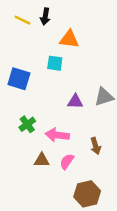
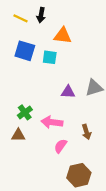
blue square: (19, 79) -> (25, 51), moved
brown triangle: (42, 160) -> (18, 135), moved

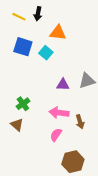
cyan square: (50, 57) -> (46, 53), turned 32
pink arrow: (52, 122) -> (59, 113), moved
brown triangle: (18, 135) -> (17, 125), turned 40

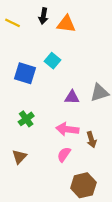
yellow line: (19, 17) -> (12, 23), moved
orange triangle: (58, 33) -> (66, 24), moved
blue square: (23, 47) -> (25, 73), moved
brown triangle: (17, 125) -> (19, 157), moved, turned 32

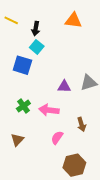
black arrow: (43, 16) -> (36, 29), moved
orange triangle: (66, 24) -> (73, 20), moved
cyan square: (52, 61) -> (37, 47), moved
pink arrow: (67, 129) -> (49, 110), moved

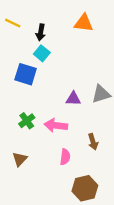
pink semicircle: (57, 138) -> (65, 157), turned 152

